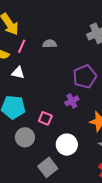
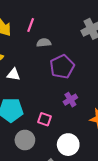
pink line: (22, 46) -> (31, 25), moved
purple pentagon: (85, 77) -> (62, 67), moved

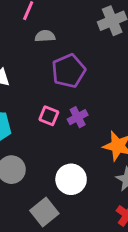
pink square: (44, 119) -> (49, 116), moved

